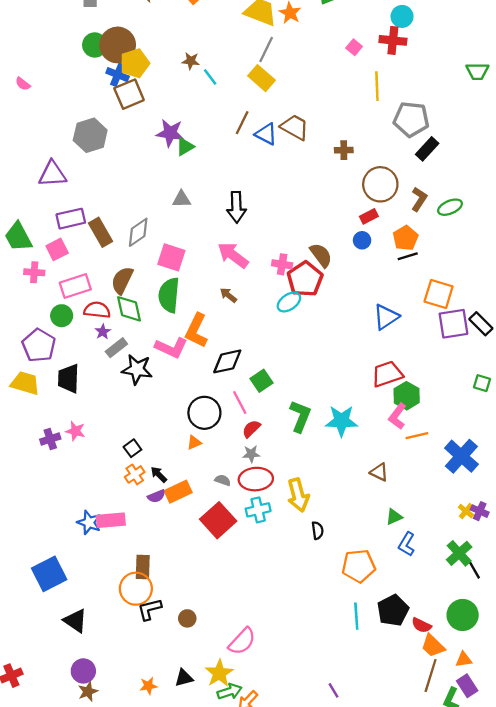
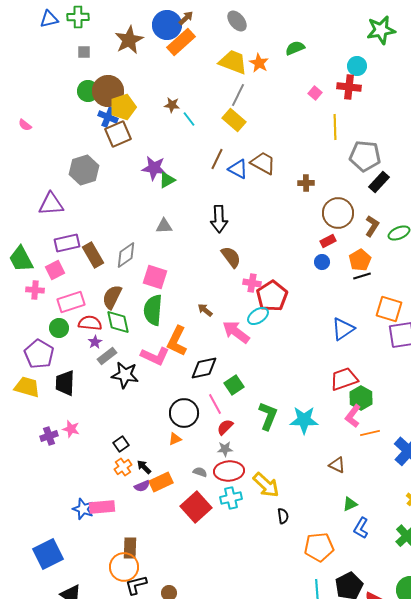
black arrow: (236, 207) -> (219, 219), moved
pink arrow: (233, 255) -> (236, 332), moved
brown semicircle: (321, 255) -> (231, 257), moved
yellow arrow: (298, 495) -> (266, 485), turned -32

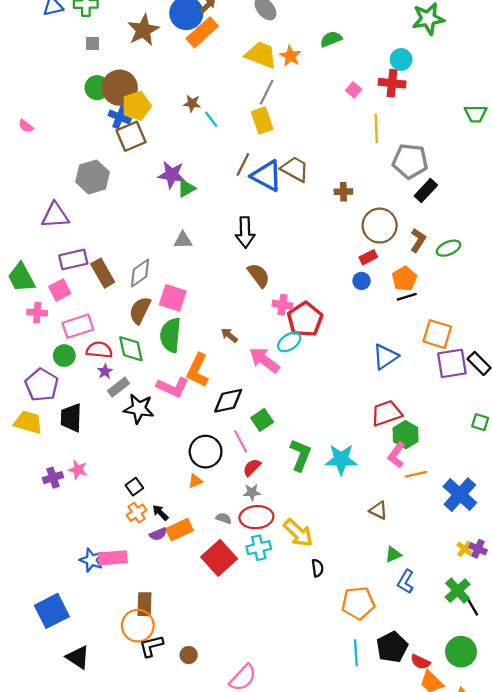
yellow rectangle: (234, 120) -> (262, 120), turned 30
blue triangle: (238, 169) -> (267, 176), size x1.4
brown semicircle: (112, 297) -> (140, 310), moved

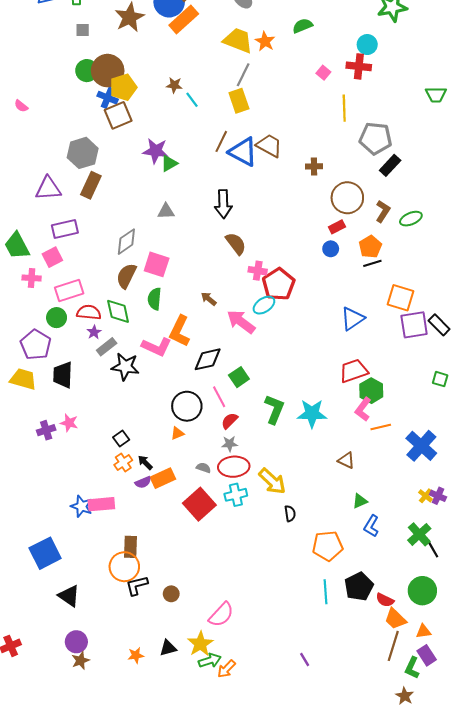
brown rectangle: (103, 273) -> (91, 185), moved, turned 55
green semicircle: (171, 335) -> (155, 299), size x0.7

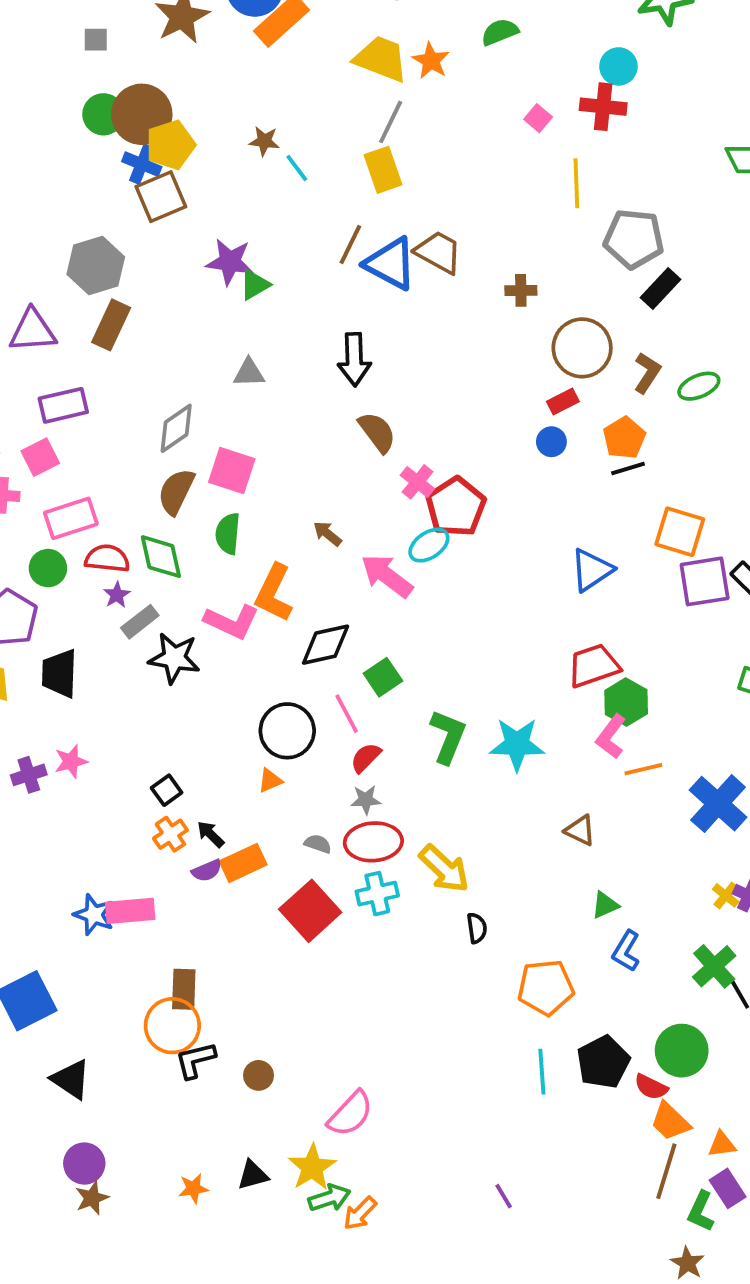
pink cross: (258, 271) -> (417, 482), turned 30
pink star: (69, 423) -> (71, 761), turned -30
green circle: (422, 591) -> (682, 1051), moved

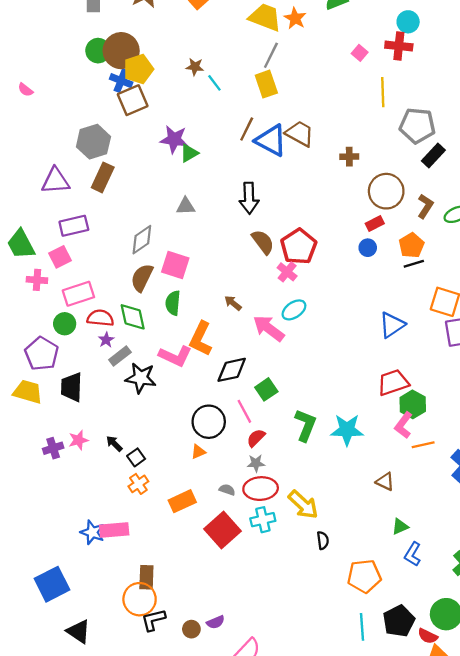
red pentagon: (456, 507) -> (299, 247), moved
black arrow: (211, 834) -> (114, 444), moved
purple semicircle: (207, 871) -> (216, 622), moved

